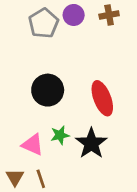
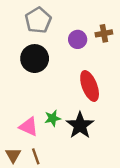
purple circle: (74, 15) -> (78, 39), moved
brown cross: (109, 15) -> (104, 33), moved
black circle: (48, 90) -> (35, 59), moved

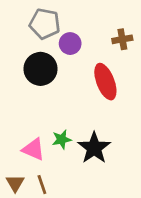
gray pentagon: (38, 20) -> (45, 24), turned -30
purple circle: (78, 39) -> (70, 44), moved
red ellipse: (90, 86) -> (105, 82), moved

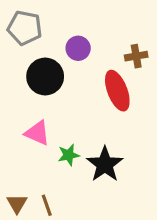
gray pentagon: (45, 24) -> (25, 28), moved
brown cross: (122, 39) -> (136, 56), moved
pink triangle: (33, 149) -> (37, 133), moved

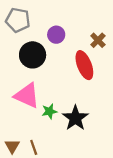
brown cross: (136, 56) -> (98, 40), turned -35
pink triangle: (37, 133) -> (27, 96), size x1.4

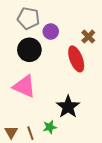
gray pentagon: (18, 20) -> (28, 18), moved
green star: (49, 111) -> (50, 127), moved

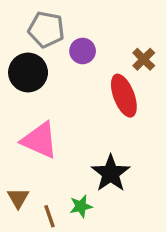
black circle: (29, 50) -> (28, 72), moved
brown triangle: (11, 132) -> (18, 198), moved

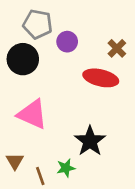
red ellipse: (124, 96) -> (101, 78), turned -56

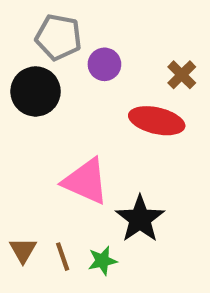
pink triangle: (32, 114) -> (86, 181), moved
brown line: (40, 176) -> (63, 257), moved

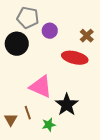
brown line: (63, 257) -> (28, 113), moved

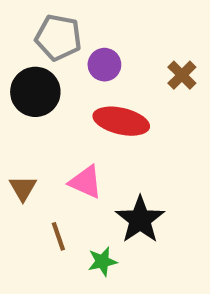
red ellipse: (75, 58) -> (121, 121), moved
pink triangle: (41, 87) -> (86, 182), size x0.7
brown triangle: (11, 120) -> (23, 188), moved

